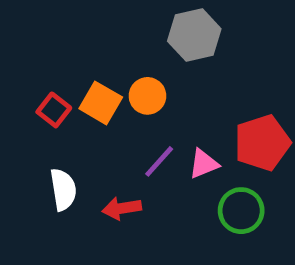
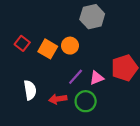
red square: (54, 110) -> (22, 43), moved
green circle: (241, 211) -> (86, 101), moved

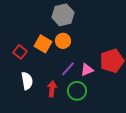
gray hexagon: (92, 17) -> (63, 15), moved
red square: (22, 43) -> (20, 52), moved
red arrow: (58, 99) -> (52, 89), turned 105

